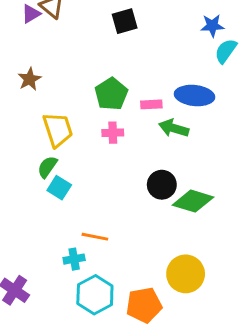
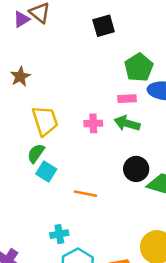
green pentagon: (111, 94) -> (139, 67), moved
green arrow: (174, 128) -> (127, 123), moved
orange line: (95, 237) -> (85, 194), moved

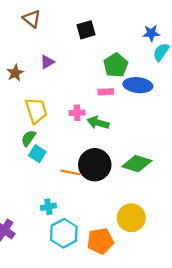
purple triangle: (22, 19) -> (47, 62), moved
green arrow: (127, 123) -> (98, 123), moved
black circle: (136, 169) -> (95, 165), moved, size x1.5

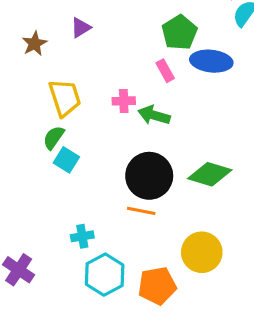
pink rectangle: (106, 92) -> (165, 71), turned 64
orange line: (70, 172) -> (141, 211), moved

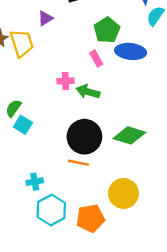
purple triangle: (81, 28) -> (45, 18), moved
yellow trapezoid: (65, 98) -> (22, 43), moved

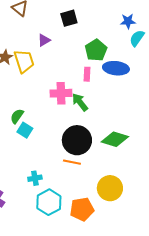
pink rectangle: (96, 59) -> (87, 74), turned 32
pink cross: (65, 81) -> (61, 93), size x1.5
green arrow: (88, 92) -> (80, 102), turned 36

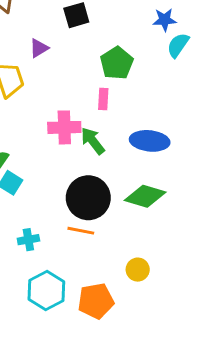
blue ellipse: (116, 68) -> (150, 141), moved
cyan cross: (35, 178) -> (28, 240), moved
yellow circle: (110, 188) -> (138, 270), size x0.6

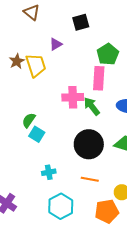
pink rectangle: (103, 99) -> (99, 78), size x1.6
orange line: (81, 231) -> (90, 179), moved
orange pentagon: (96, 301) -> (107, 211), moved

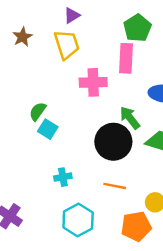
yellow trapezoid: (36, 65) -> (67, 44), moved
green arrow: (92, 106) -> (130, 118), moved

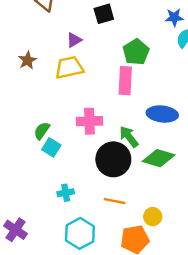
yellow trapezoid: (67, 44) -> (69, 67), turned -84
pink cross: (93, 82) -> (89, 121), moved

